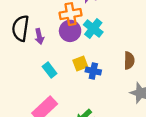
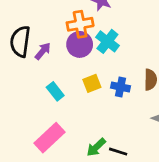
purple arrow: (39, 36) -> (43, 51), turned -128
blue cross: (93, 71) -> (120, 87), moved

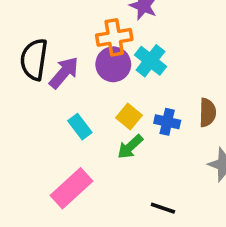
purple arrow: (43, 51) -> (64, 73), size x1.4
yellow square: (92, 83) -> (129, 117), turned -30
green arrow: (96, 147) -> (130, 147), moved

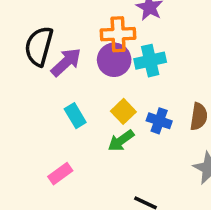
cyan cross: (151, 61) -> (150, 61), turned 32
pink rectangle: (71, 188) -> (60, 174), size x0.6

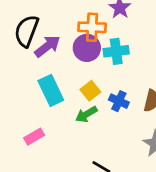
cyan rectangle: (75, 116) -> (51, 90), size x1.5

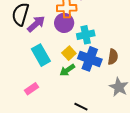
cyan cross: (116, 51) -> (86, 35), moved
blue cross: (119, 101) -> (90, 59), size x1.6

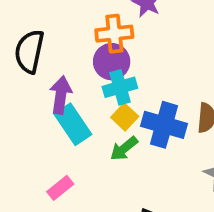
purple arrow: (36, 24) -> (61, 95), moved, turned -36
cyan cross: (86, 35) -> (120, 87), moved

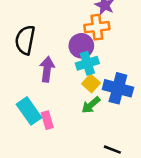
orange cross: (114, 34) -> (97, 27), moved
cyan rectangle: (73, 124) -> (29, 111), moved
pink rectangle: (60, 188) -> (47, 120), moved, turned -66

